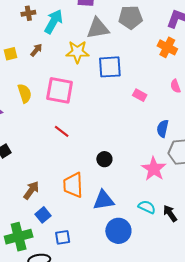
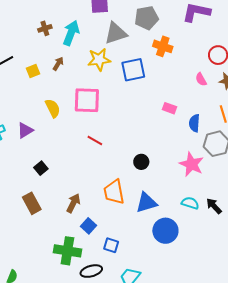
orange cross: (167, 47) -> (163, 46), moved
pink rectangle: (140, 95) -> (169, 108), moved
green cross: (19, 237) -> (67, 251), turned 32
blue square: (63, 237) -> (111, 245), turned 35

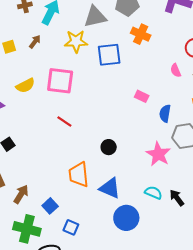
yellow semicircle: (53, 108) -> (25, 86), turned 84
brown arrow: (73, 203) -> (21, 194), moved
blue triangle: (146, 203) -> (110, 188), turned 35

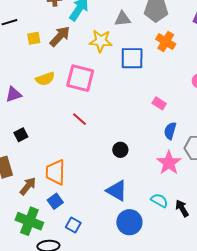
gray triangle: (95, 17) -> (123, 19), size x0.7
brown arrow: (35, 42) -> (60, 36), size x1.6
blue semicircle: (165, 113) -> (170, 131), moved
orange trapezoid: (79, 175) -> (55, 172), moved

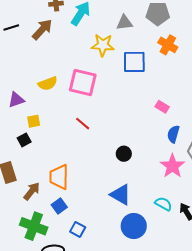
brown arrow: (60, 36) -> (42, 29), moved
yellow square: (34, 38) -> (34, 121), moved

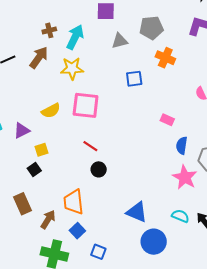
yellow star: (103, 45) -> (72, 68), moved
blue square: (134, 62) -> (134, 79), size x0.7
black circle: (124, 154) -> (99, 169), moved

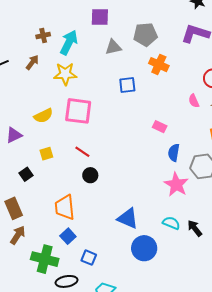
brown arrow: (39, 58) -> (32, 62), size x0.7
yellow square: (41, 150) -> (46, 154), moved
brown arrow: (48, 219) -> (18, 235), moved

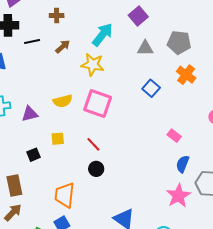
purple square: (100, 17) -> (138, 16), turned 36
brown cross: (43, 35) -> (57, 16), moved
blue square: (127, 85) -> (151, 88), turned 36

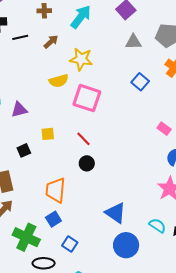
cyan arrow: (103, 35) -> (81, 17), moved
yellow semicircle: (63, 101) -> (59, 81), moved

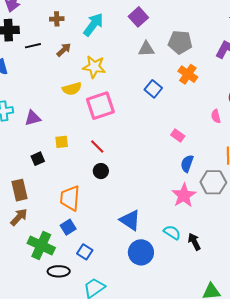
pink square: (87, 98) -> (100, 106), turned -36

